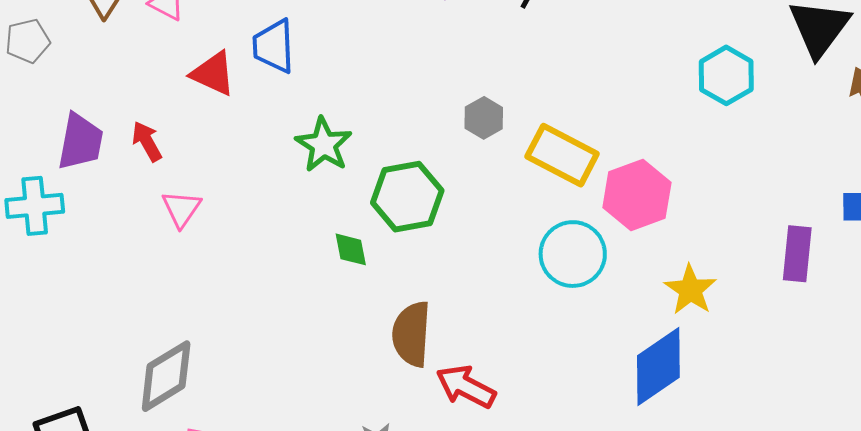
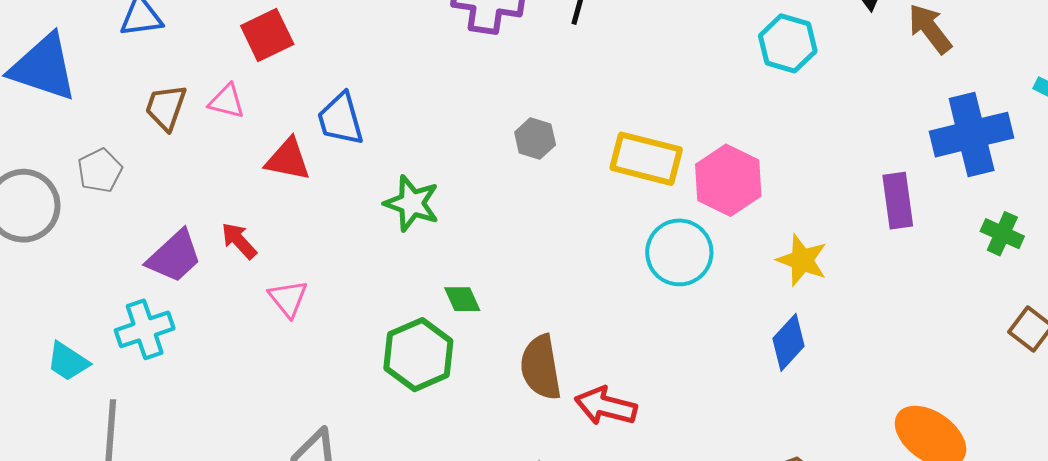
gray hexagon: (484, 118) -> (535, 139), moved
purple trapezoid: (80, 142) -> (174, 256), turned 50
green hexagon: (407, 197) -> (418, 355), moved
blue diamond: (658, 367) -> (789, 342), size x0.7

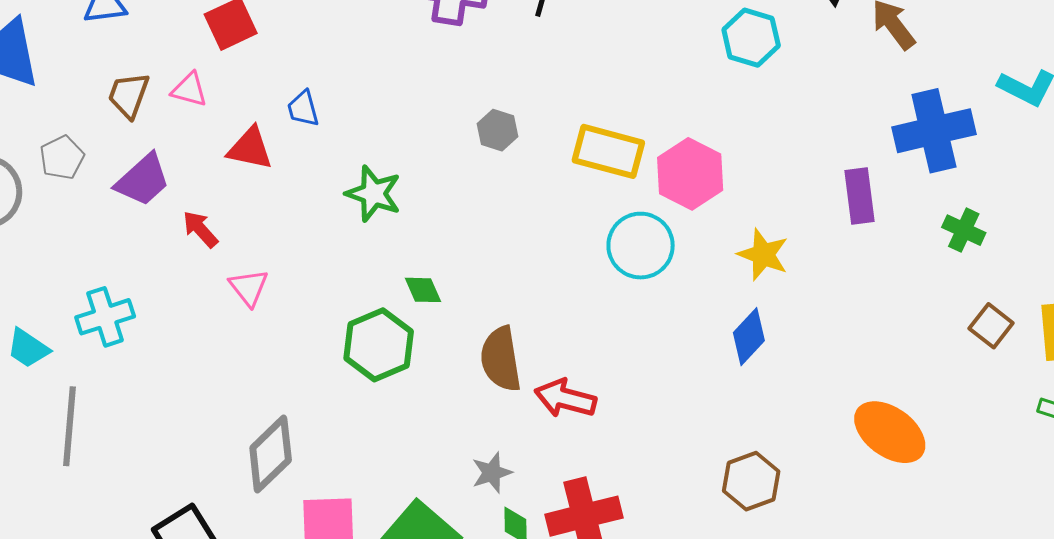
blue trapezoid: (340, 119) -> (303, 109), size x0.7
purple trapezoid: (174, 256) -> (143, 180), moved

